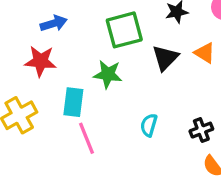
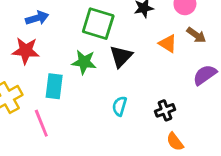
green square: (124, 30) -> (98, 24), turned 32
black triangle: (165, 58) -> (121, 56), moved
pink line: (86, 138) -> (41, 123), moved

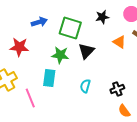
blue arrow: (37, 18) -> (39, 22), moved
cyan rectangle: (54, 86) -> (49, 78), moved

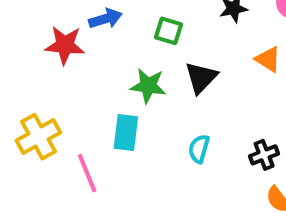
green square: (70, 28) -> (168, 31), size x0.6
red star: (19, 47) -> (65, 45), moved

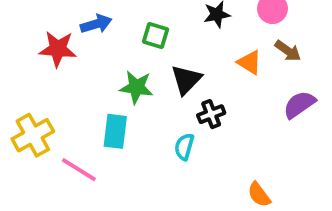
black cross: (264, 155) -> (211, 114), moved
pink line: (87, 173) -> (79, 170), turned -36

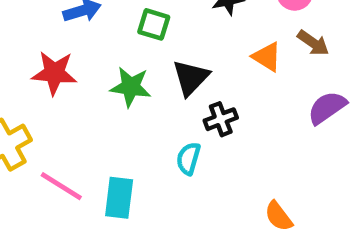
red star: (58, 49) -> (54, 73), moved
cyan rectangle: (115, 131) -> (119, 198), moved

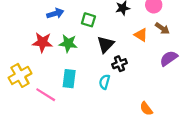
green star: (131, 87) -> (68, 43), moved
cyan rectangle: (119, 198) -> (69, 79), moved

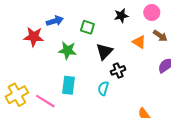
red star: (42, 42) -> (34, 37), moved
yellow cross: (20, 75) -> (17, 95), moved

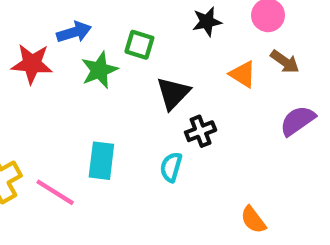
green star: (67, 50) -> (99, 70), moved, turned -30

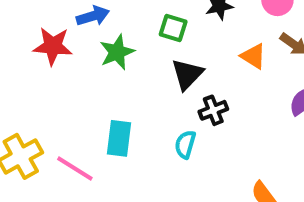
green square: (139, 45) -> (173, 28), moved

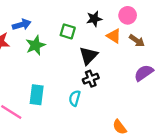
orange triangle: (253, 56) -> (114, 36), moved
black triangle: (187, 74) -> (88, 56), moved

